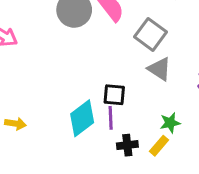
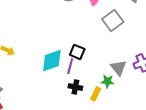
gray triangle: (159, 69) -> (118, 68), moved
yellow rectangle: (159, 146) -> (96, 94), turned -32

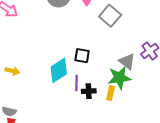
purple line: (70, 66) -> (77, 83), moved
green star: (107, 81) -> (119, 78), size x1.6

